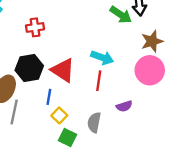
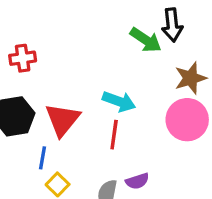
red triangle: (63, 70) -> (63, 120), turned 36
purple semicircle: (124, 106) -> (137, 181), moved

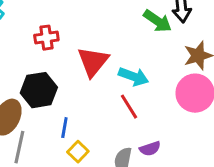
red triangle: (63, 120) -> (93, 62), moved
red line: (114, 135) -> (129, 107), turned -40

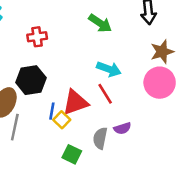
green arrow: (158, 21) -> (100, 23), moved
red triangle: (93, 62) -> (75, 102), moved, turned 32
yellow square: (78, 152) -> (62, 120), moved

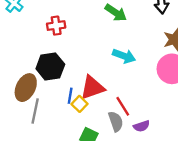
red line: (105, 94) -> (123, 106), moved
purple semicircle: (122, 128) -> (141, 126), moved
gray semicircle: (100, 138) -> (116, 121), turned 150

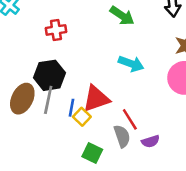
gray line: (35, 111) -> (48, 100), moved

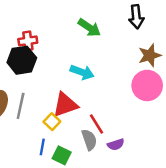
cyan arrow: (131, 64) -> (82, 72), moved
black hexagon: (50, 75) -> (22, 60), moved
blue line: (72, 108) -> (42, 147), moved

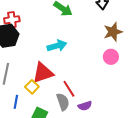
cyan arrow: (82, 72) -> (57, 46), turned -36
pink circle: (147, 85) -> (111, 57), size x0.6
blue line: (42, 147) -> (16, 102), moved

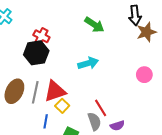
red cross: (12, 20) -> (41, 36), turned 35
brown star: (113, 32) -> (146, 32), moved
red triangle: (43, 73) -> (55, 91), moved

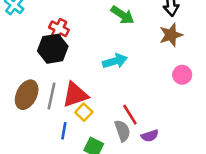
brown star: (146, 32) -> (171, 35), moved

